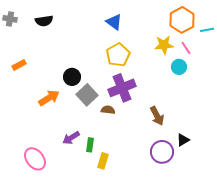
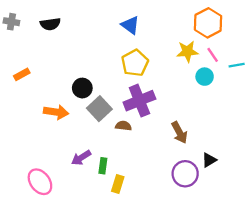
cyan line: (207, 30) -> (237, 65), moved
orange arrow: (49, 98) -> (56, 112), turned 40

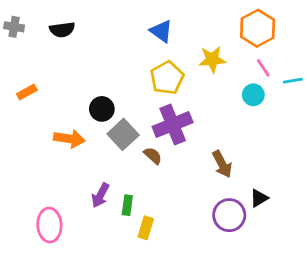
yellow star: (187, 51) -> (212, 59), moved
brown semicircle: (123, 126) -> (153, 156), turned 35
purple arrow: (81, 158) -> (100, 195), turned -30
pink ellipse: (40, 182) -> (49, 225), turned 35

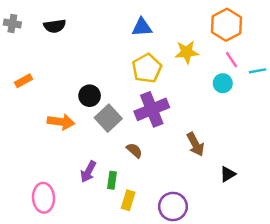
blue triangle: (161, 31) -> (142, 27), turned -40
brown semicircle: (153, 156) -> (134, 150), moved
purple circle: (229, 215) -> (173, 206), moved

